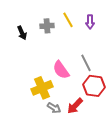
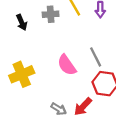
yellow cross: (42, 88) -> (22, 74), moved

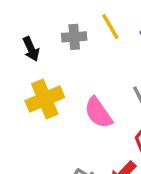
yellow cross: (22, 74) -> (45, 99), moved

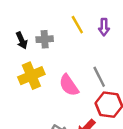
gray cross: (74, 37) -> (45, 39), moved

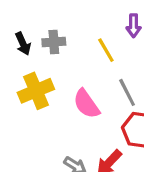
yellow line: (77, 25) -> (106, 50), moved

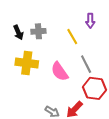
yellow cross: (36, 91) -> (27, 63), turned 30

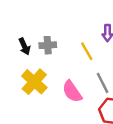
yellow cross: (27, 63) -> (34, 82), turned 35

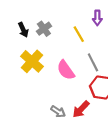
gray cross: (48, 45) -> (44, 29), turned -32

